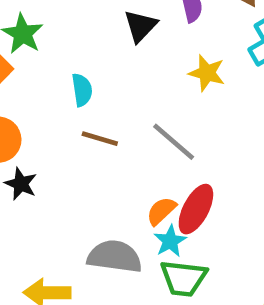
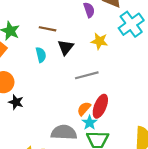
black triangle: (140, 26) -> (66, 47), moved
brown line: (100, 139) -> (48, 29), moved
gray line: (174, 142) -> (87, 75), turned -50

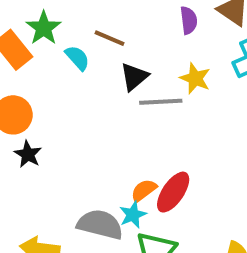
cyan semicircle: (41, 55) -> (77, 58), moved, turned -40
gray line: (87, 75) -> (161, 102), moved
cyan star: (90, 123) -> (133, 215), moved

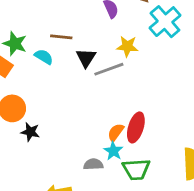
gray semicircle: (100, 224) -> (93, 164), size x0.6

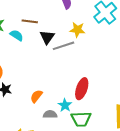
orange semicircle: (116, 132) -> (36, 96), moved

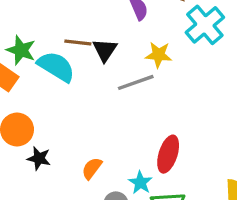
cyan semicircle: (17, 35) -> (56, 67), size x1.6
black triangle: (47, 37) -> (105, 50), moved

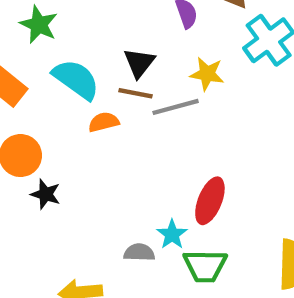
brown line: (78, 42) -> (136, 93), moved
green star: (21, 50) -> (39, 25), moved
orange semicircle: (92, 168) -> (104, 122), moved, turned 35

